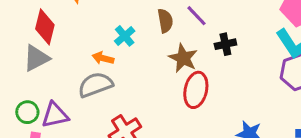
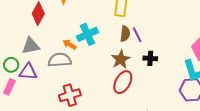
brown semicircle: (165, 21) -> (125, 34), moved
cyan cross: (125, 36) -> (87, 34), size x1.5
gray triangle: (36, 58) -> (31, 46), moved

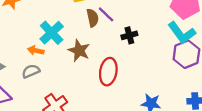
brown star: (121, 59) -> (79, 51), moved
gray semicircle: (60, 60) -> (31, 71), size x0.7

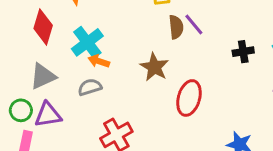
cyan cross: (52, 33) -> (87, 42), moved
black cross: (129, 35) -> (243, 52), moved

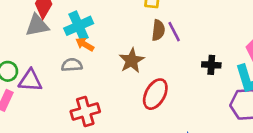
gray triangle: (43, 76) -> (37, 25), moved

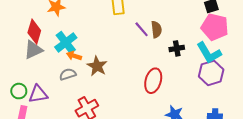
brown semicircle: (158, 30) -> (156, 29), moved
brown star: (132, 60) -> (97, 66), moved
red ellipse: (155, 94) -> (153, 81), moved

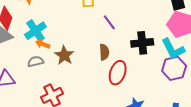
brown semicircle: (156, 29) -> (104, 52), moved
black cross: (177, 48) -> (142, 43), size x1.5

